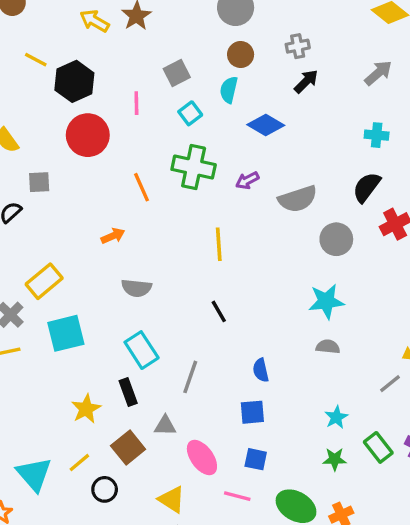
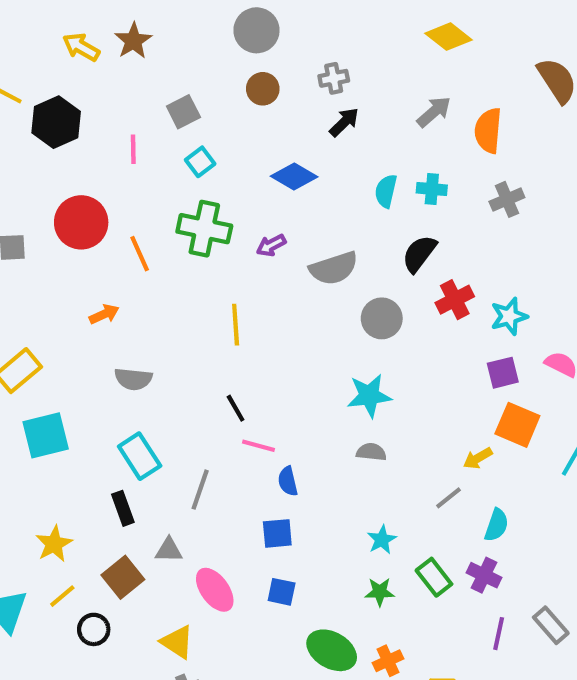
cyan semicircle: (229, 90) -> (386, 191), moved
red circle: (88, 135) -> (81, 222), moved
yellow star: (86, 409) -> (54, 544), moved
pink line: (237, 496) -> (259, 446), moved

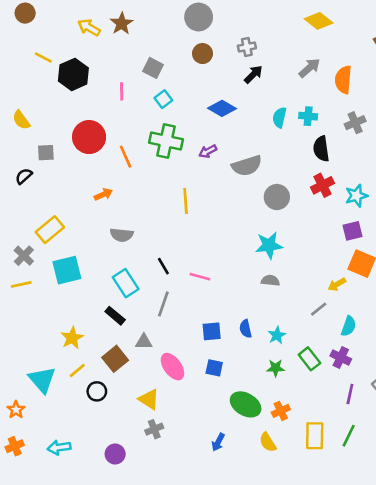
gray square: (183, 112) -> (153, 68), turned -36
black semicircle: (419, 254) -> (321, 149), moved, turned -45
black line: (236, 408) -> (163, 266), moved
blue semicircle: (288, 481) -> (246, 329), moved
black rectangle: (123, 508) -> (115, 316), turned -30

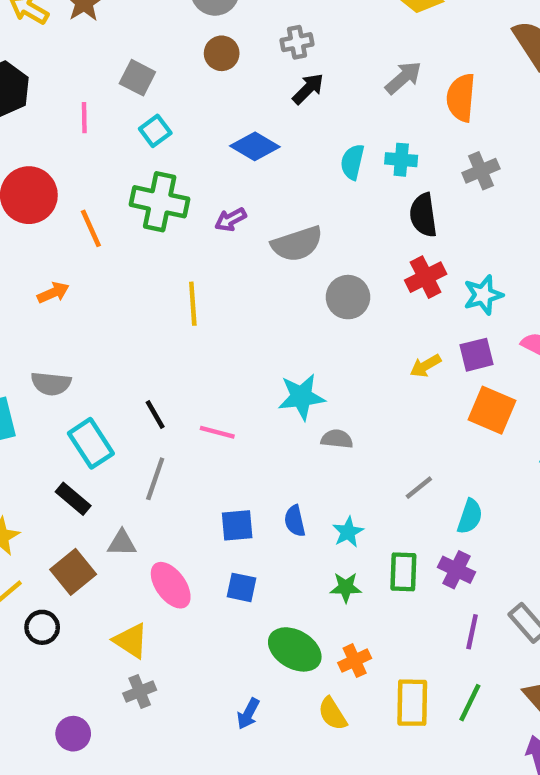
gray semicircle: (122, 235) -> (51, 384), moved
cyan star: (269, 245) -> (301, 397), moved
yellow arrow: (337, 284) -> (426, 366), moved
green rectangle: (309, 359) -> (403, 572), turned 40

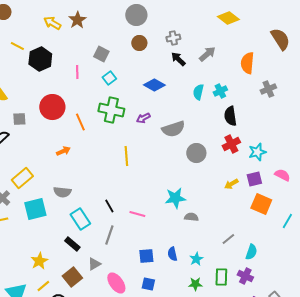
gray arrow: (403, 78) -> (207, 54), moved
black arrow: (308, 89) -> (178, 59), turned -91
cyan cross: (401, 160) -> (220, 91), turned -32
gray cross: (481, 171) -> (268, 89), moved
gray triangle: (122, 543) -> (94, 264), turned -32

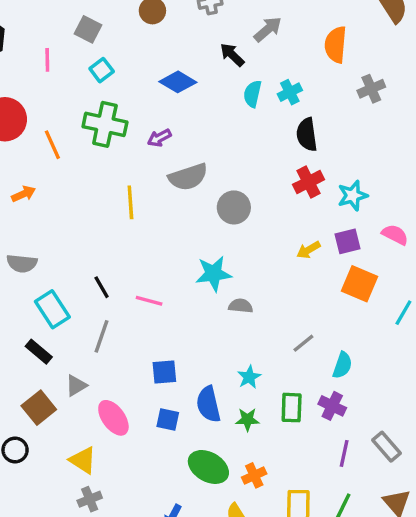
black arrow: (178, 59) -> (232, 55), moved
gray semicircle: (173, 129) -> (188, 177), moved
gray circle: (196, 153) -> (234, 207), moved
blue semicircle: (172, 254) -> (208, 404), moved, size x1.5

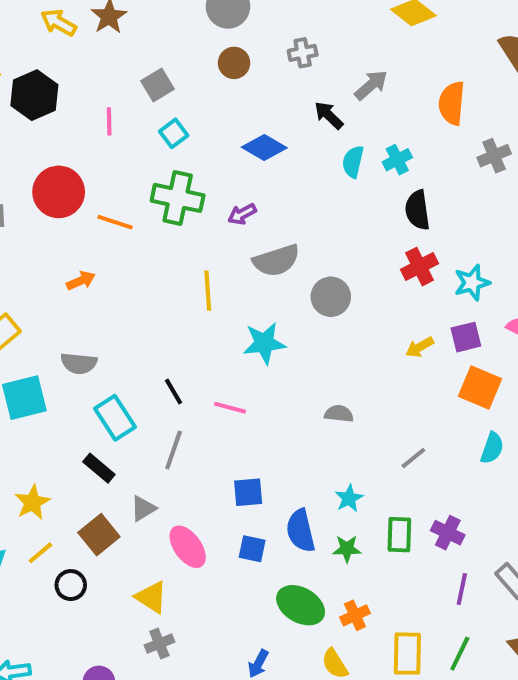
gray square: (88, 29) -> (157, 85), turned 32
orange line: (52, 145) -> (115, 222), turned -48
cyan star: (214, 274) -> (264, 343), moved
cyan semicircle: (342, 365) -> (492, 448), moved

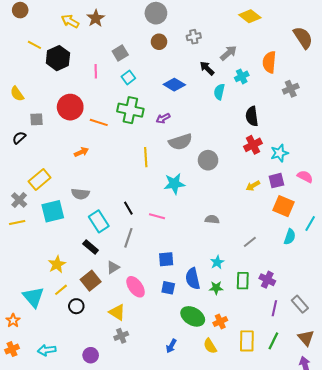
cyan cross: (397, 160) -> (242, 76), moved

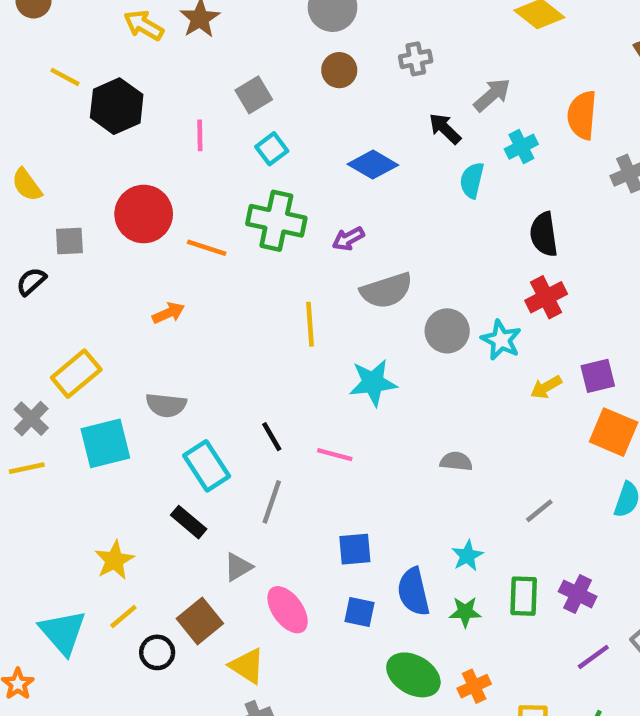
cyan star: (279, 153) -> (501, 340), moved, turned -30
brown square: (91, 281) -> (200, 621), moved
purple line: (274, 308) -> (593, 657), turned 42

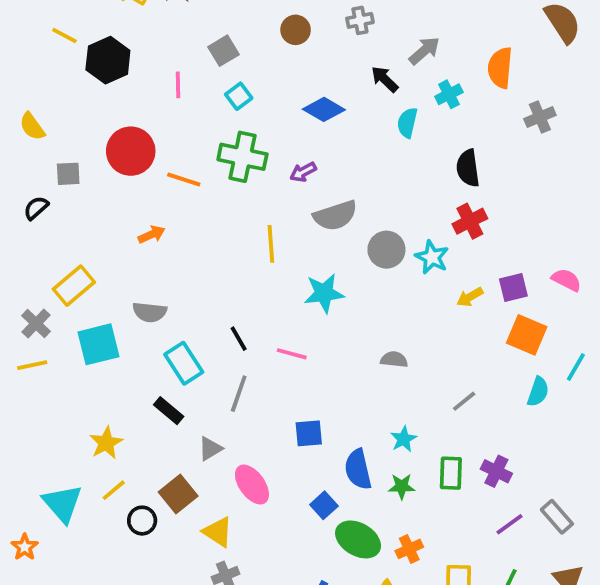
blue square: (359, 612) -> (324, 505), moved, turned 36

